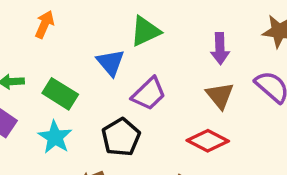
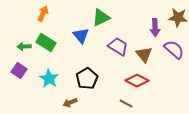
purple arrow: (220, 49) -> (155, 28), moved
green rectangle: (60, 94) -> (46, 43), moved
purple trapezoid: (149, 94) -> (118, 47), moved, turned -105

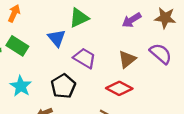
purple arrow: (155, 28) -> (132, 20), moved, turned 60
purple trapezoid: (118, 47) -> (85, 58), moved
brown triangle: (144, 55) -> (127, 59), turned 30

